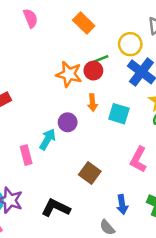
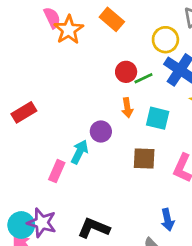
green line: (100, 59) -> (143, 78), moved
orange star: (69, 74) -> (69, 30), moved, turned 30
pink rectangle: (26, 155) -> (57, 171), turned 42
brown square: (90, 173) -> (144, 159), moved, turned -30

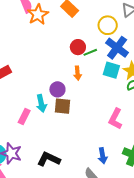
cyan square: (158, 118) -> (111, 70), moved
cyan arrow: (80, 152) -> (41, 103), turned 138
brown square: (144, 159) -> (63, 106), moved

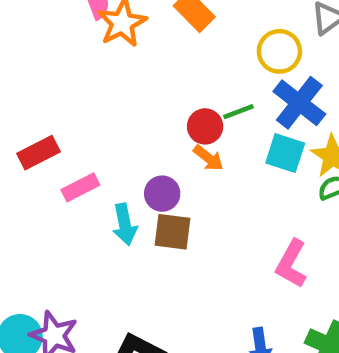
red circle: (78, 47) -> (205, 126), moved
orange arrow: (78, 73) -> (208, 158), turned -48
pink rectangle: (24, 117) -> (80, 187), moved, turned 35

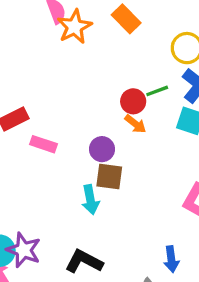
pink rectangle: (80, 187) -> (44, 144), turned 45
cyan arrow: (125, 224) -> (90, 200), moved

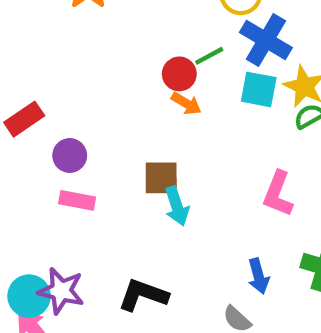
pink rectangle: (44, 144) -> (77, 200), moved
purple circle: (102, 149) -> (70, 156), moved
cyan arrow: (90, 200) -> (177, 206), moved

